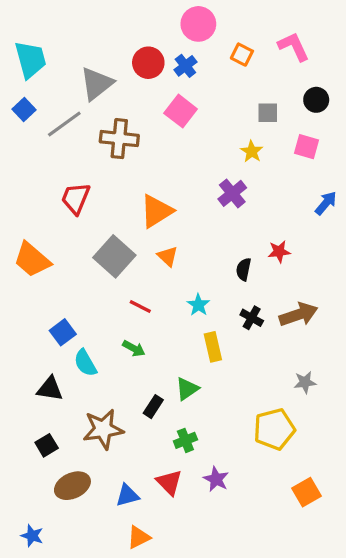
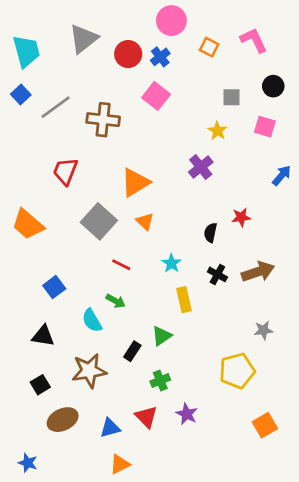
gray triangle: (97, 84) -> (84, 39), moved
cyan semicircle: (85, 363) -> (92, 321), moved

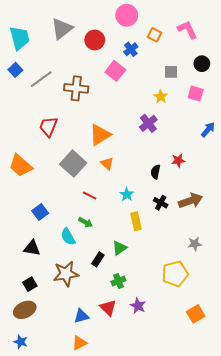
blue cross: (160, 57) -> (131, 49), moved
brown ellipse: (63, 420) -> (25, 310), moved
orange triangle: (120, 464) -> (79, 343), moved

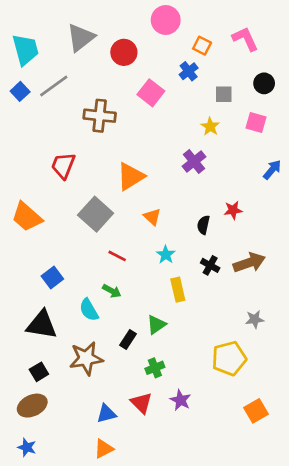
blue cross: (131, 49) -> (189, 71), moved
gray line: (41, 79) -> (54, 86), moved
orange triangle: (107, 164) -> (152, 217), moved
black triangle: (32, 248) -> (42, 325), size x1.4

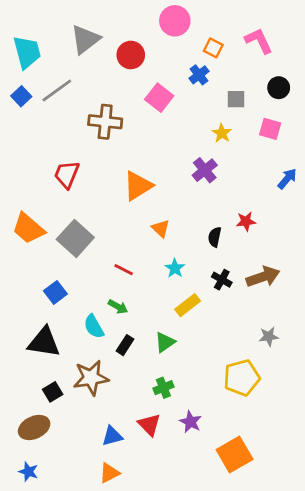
gray square: (96, 214) -> (75, 238), moved
yellow rectangle: (178, 290) -> (188, 305), turned 65
black rectangle: (128, 339) -> (125, 345), moved
black square: (39, 372) -> (53, 392), moved
orange square: (256, 411) -> (235, 455), moved, size x1.4

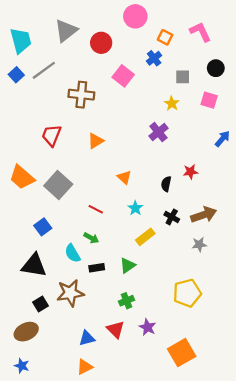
orange triangle: (138, 186) -> (96, 141), moved, size x0.7
gray star: (269, 337) -> (199, 245), moved
black rectangle: (125, 345) -> (97, 268), turned 48

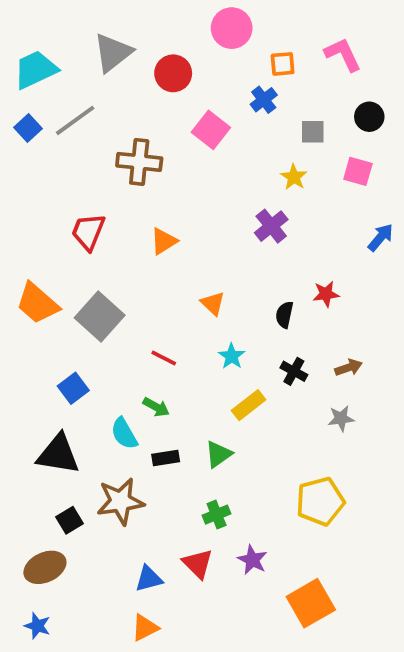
orange square: (165, 37) -> (283, 64), turned -32
cyan trapezoid: (21, 41) -> (36, 70), turned -100
brown arrow: (204, 215) -> (349, 367), size x0.6

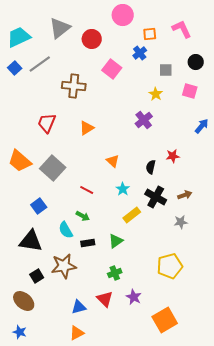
black cross: (294, 371) -> (156, 197), size x1.5
brown ellipse: (45, 567) -> (24, 301), turned 65

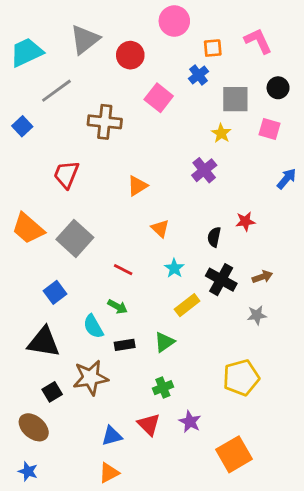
blue square: (15, 68) -> (22, 126), moved
gray square: (166, 70) -> (235, 99), size x1.5
orange triangle: (87, 128) -> (137, 186), moved

